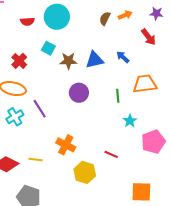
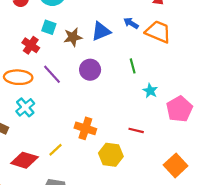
red cross: (19, 61) -> (31, 45), moved
orange trapezoid: (145, 84) -> (158, 32), moved, turned 40
purple line: (40, 109) -> (52, 74), moved
yellow line: (36, 160) -> (55, 150), turned -40
orange square: (141, 192) -> (176, 165), turned -35

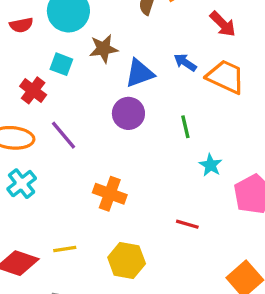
brown star: (73, 37) -> (103, 49), moved
purple circle: (90, 70) -> (128, 113), moved
orange cross: (85, 128) -> (110, 194), moved
yellow line: (55, 150) -> (65, 249), turned 32
yellow hexagon: (111, 155) -> (127, 261), moved

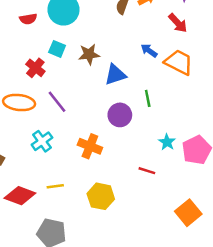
brown star: (103, 49) -> (89, 54), moved
blue triangle: (140, 73) -> (115, 75), moved
purple circle: (128, 113) -> (120, 115), moved
cyan star: (211, 165) -> (167, 142), moved
cyan cross: (22, 184) -> (42, 141), moved

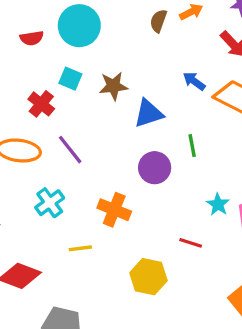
yellow line: (55, 186) -> (80, 248), moved
yellow hexagon: (101, 196) -> (148, 277), moved

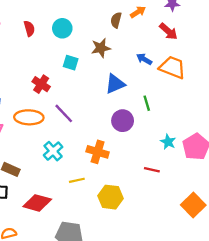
cyan circle: (79, 26) -> (62, 28), size x0.7
red semicircle: (32, 38) -> (29, 29), moved, turned -91
cyan square: (70, 79) -> (71, 63), moved
brown star: (113, 86) -> (101, 48), moved
yellow hexagon: (148, 277) -> (110, 197), moved

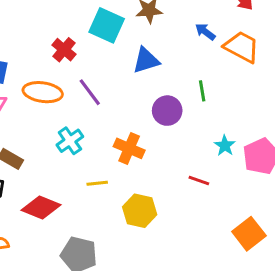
cyan square: (71, 63) -> (107, 25), size x1.6
blue triangle: (115, 84) -> (146, 60), moved

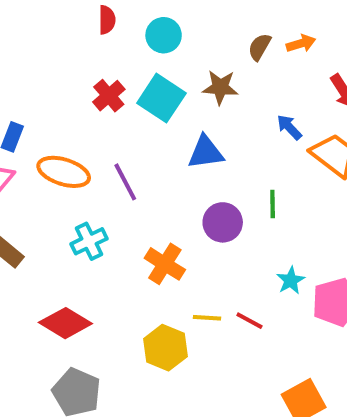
red cross: (64, 50) -> (109, 96), moved
yellow line: (97, 183) -> (207, 318), moved
red diamond: (41, 208) -> (65, 323), moved

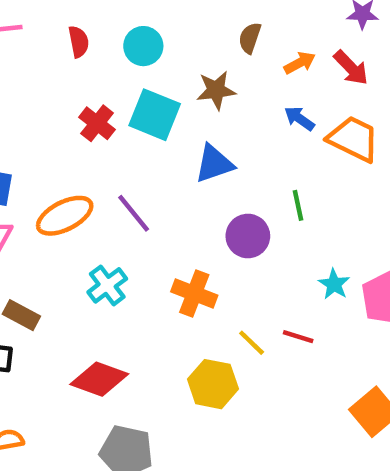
orange arrow: (301, 43) -> (300, 63), moved
orange ellipse: (64, 172) -> (65, 216), turned -33
yellow line: (207, 318) -> (252, 343), turned 52

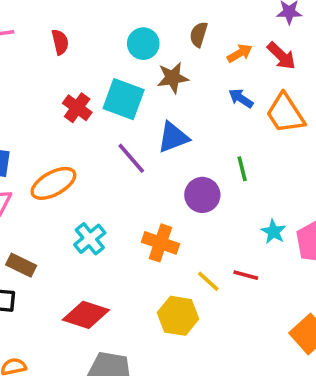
cyan circle: (143, 46) -> (143, 44), moved
orange trapezoid: (353, 139) -> (285, 113), turned -147
purple line: (134, 213) -> (131, 158), moved

